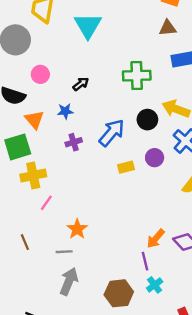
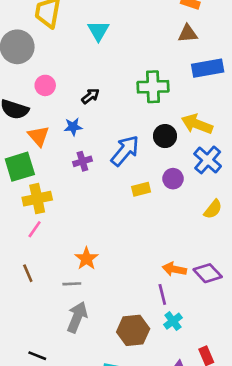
cyan triangle: (88, 26) -> (98, 31), size x0.7
pink line: (46, 203) -> (35, 229), moved
orange arrow: (156, 239) -> (174, 269), turned 60

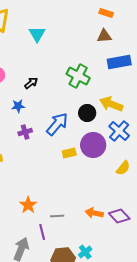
green cross: (153, 87) -> (78, 76), turned 30
purple circle: (173, 179) -> (93, 145), size x1.6
gray line: (72, 284) -> (57, 216), moved
purple line: (162, 294) -> (42, 232), moved
cyan cross: (173, 321) -> (85, 252), moved

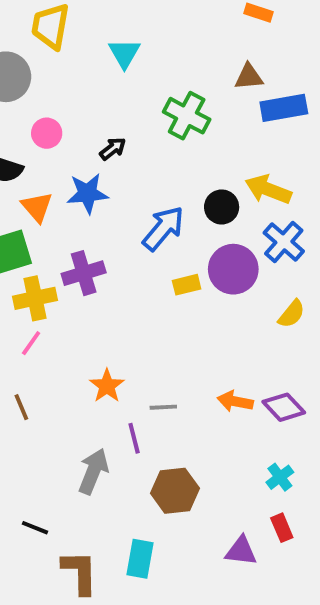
brown triangle: (104, 36) -> (249, 77), moved
green cross: (78, 76) -> (187, 116), moved
blue star: (18, 106) -> (87, 193), size x1.5
purple cross: (25, 132) -> (84, 273), moved, size x1.5
cyan cross: (85, 252) -> (280, 477), moved

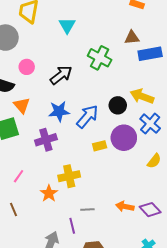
black arrow: (113, 149) -> (61, 75), size x1.6
blue star: (87, 193) -> (59, 111), moved
yellow cross: (35, 298) -> (69, 176), moved
orange star: (107, 386) -> (49, 193), moved

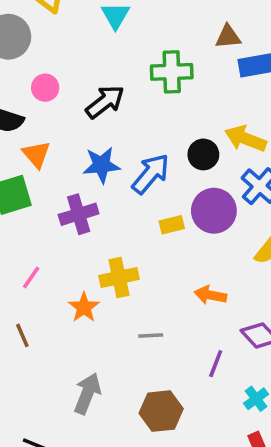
green cross: (100, 58) -> (172, 72), turned -30
orange arrow: (125, 207) -> (210, 295), moved
purple line: (72, 226) -> (216, 364), moved, turned 35

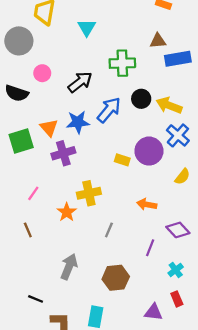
orange triangle: (36, 154) -> (49, 128), moved
black circle: (203, 154) -> (141, 99), moved
blue arrow: (151, 174) -> (109, 110), moved
yellow rectangle: (172, 225) -> (122, 160), turned 32
gray line: (151, 335) -> (109, 230), turned -64

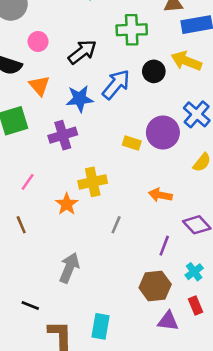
yellow arrow: (169, 105) -> (186, 61), moved
orange triangle: (49, 128) -> (39, 86), moved
brown hexagon: (116, 278) -> (155, 286), moved

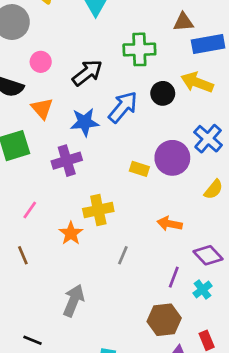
cyan cross: (194, 272) -> (203, 290), moved

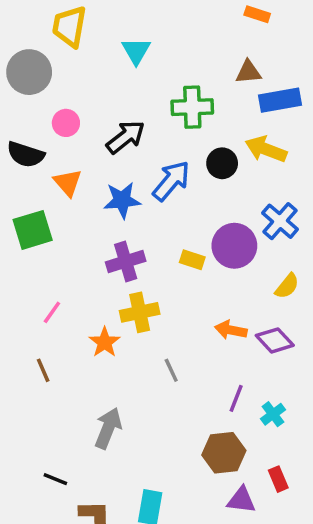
purple cross: (67, 161) -> (126, 262), moved
gray line: (123, 255) -> (171, 370), turned -48
purple diamond: (208, 255) -> (275, 340), moved

